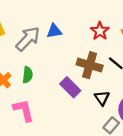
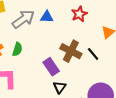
red star: (100, 31) -> (79, 14), moved
black triangle: (102, 98) -> (59, 87), moved

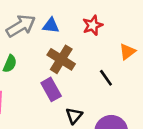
brown cross: (71, 51) -> (61, 59), moved
black triangle: (59, 87) -> (74, 116), moved

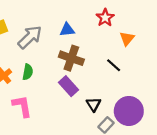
red star: (93, 25) -> (105, 18), moved
blue triangle: (51, 26) -> (67, 30), moved

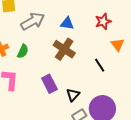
orange triangle: (127, 38) -> (117, 45), turned -32
purple rectangle: (68, 86) -> (49, 84), moved

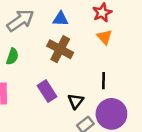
orange triangle: (117, 45) -> (105, 37), moved
black line: (100, 65) -> (103, 81), moved, turned 40

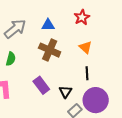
orange triangle: (105, 37) -> (86, 47), moved

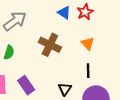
blue triangle: (48, 25) -> (64, 13), moved, turned 32
purple rectangle: (41, 85) -> (26, 85), moved

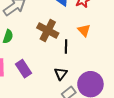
black line: (88, 71) -> (66, 47), moved

